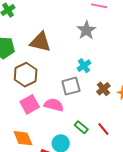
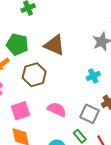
gray square: (71, 86) -> (89, 114), moved, turned 30
pink square: (30, 104) -> (21, 111), moved

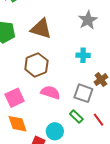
brown hexagon: (34, 75) -> (36, 65), moved
cyan cross: (93, 76) -> (83, 55), turned 32

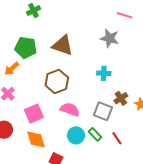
gray star: (88, 20) -> (110, 38), turned -30
cyan circle: (55, 131) -> (76, 135), moved

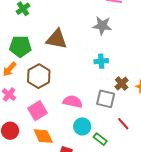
brown hexagon: (57, 81) -> (39, 76), moved
green rectangle: (95, 134) -> (100, 139), moved

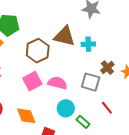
brown triangle: (57, 39) -> (64, 36), moved
brown hexagon: (39, 76) -> (38, 51), moved
pink square: (38, 111) -> (32, 81), moved

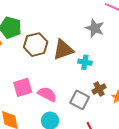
brown triangle: (64, 36) -> (63, 50), turned -45
brown hexagon: (38, 51) -> (36, 45), moved

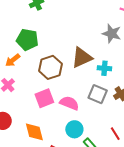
brown hexagon: (36, 45) -> (50, 67), moved
gray square: (80, 100) -> (98, 94), moved

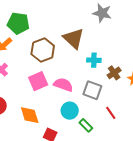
brown triangle: (82, 57) -> (74, 38), turned -50
cyan cross: (104, 68) -> (94, 60), moved
gray square: (98, 94) -> (92, 90), moved

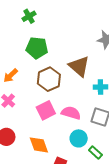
green pentagon: (18, 23) -> (37, 48), moved

